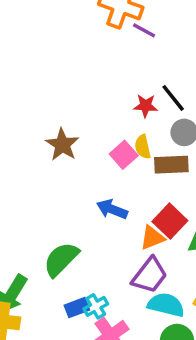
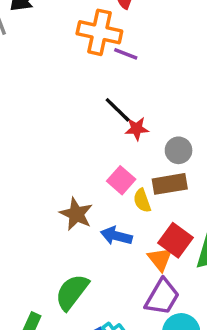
black line: (173, 98) -> (118, 110), moved
brown star: (62, 145) -> (76, 214), moved
yellow semicircle: (143, 147) -> (142, 201), moved
orange triangle: (152, 238) -> (160, 259), turned -40

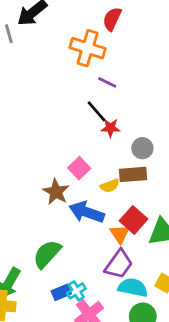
purple line: (126, 54) -> (107, 82), moved
pink square: (121, 180) -> (79, 168), moved
yellow semicircle: (142, 201) -> (110, 186), turned -96
blue arrow: (116, 236) -> (87, 212), size x1.4

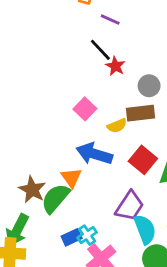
red star: (110, 128) -> (115, 66), turned 30
brown star: (56, 192) -> (32, 190), moved
orange triangle: (120, 234) -> (71, 178), moved
cyan semicircle: (133, 288) -> (145, 229), turned 60

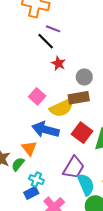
black line: (100, 50) -> (46, 41), moved
yellow semicircle: (117, 126) -> (62, 108), size x1.6
green semicircle: (55, 198) -> (18, 164), size x0.6
cyan cross: (87, 235) -> (36, 180), moved, turned -32

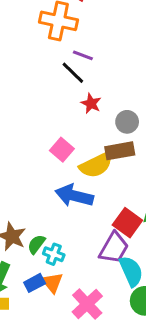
red square: (82, 133) -> (127, 223), moved
orange triangle: (29, 148) -> (52, 283), moved
cyan cross: (36, 180) -> (54, 254), moved
blue rectangle: (31, 193) -> (35, 283), moved

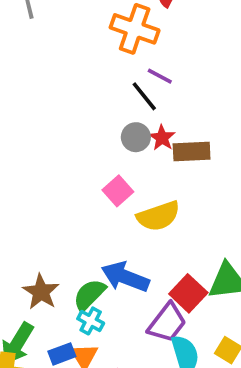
gray circle: (127, 122) -> (136, 137), moved
brown rectangle: (120, 151) -> (192, 152), moved
blue arrow: (74, 196) -> (125, 277), moved
green semicircle: (36, 244) -> (89, 295), moved, size x1.4

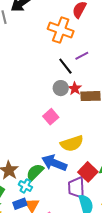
purple line: (160, 76) -> (82, 56), moved, turned -56
yellow semicircle: (158, 216) -> (72, 143), moved
cyan cross: (91, 321) -> (25, 186), moved
purple trapezoid: (167, 323) -> (76, 188), turned 140

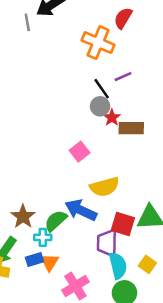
gray circle: (61, 88) -> (100, 106), moved
red square: (88, 172) -> (123, 224), turned -30
cyan cross: (25, 186) -> (43, 237), turned -32

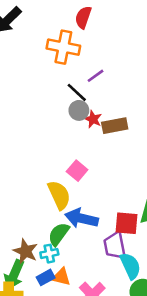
pink square: (80, 152) -> (77, 171), moved
yellow semicircle: (104, 187) -> (59, 195), moved, turned -88
brown star: (23, 217) -> (26, 251), moved
orange triangle: (50, 262) -> (61, 277), turned -36

